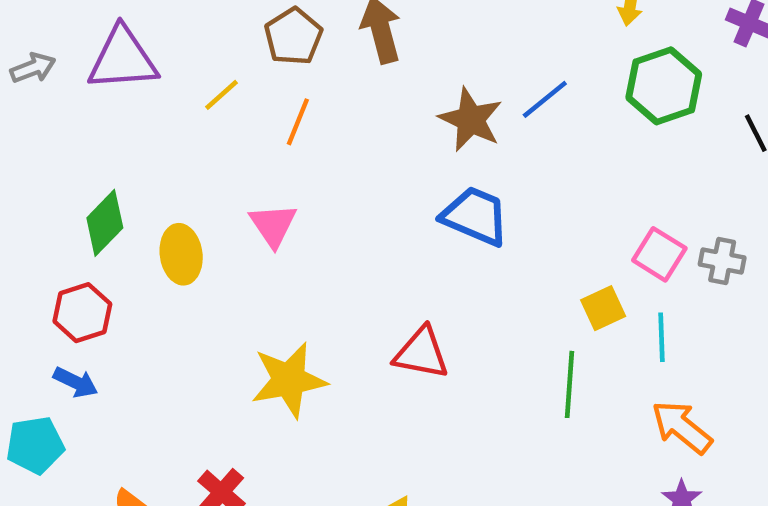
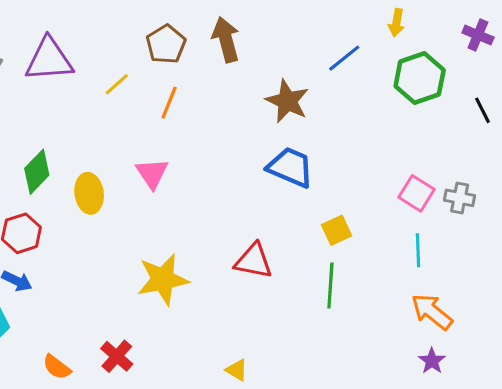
blue line: (545, 99) -> (344, 58), moved
yellow square: (603, 308) -> (337, 230), moved
green line: (569, 384) -> (330, 286), moved

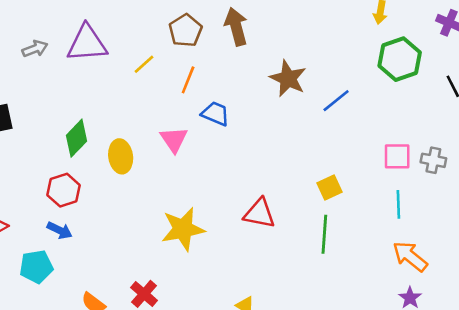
blue line: (344, 58) -> (336, 101), moved
blue trapezoid: (290, 167) -> (215, 114), moved, size x0.7
pink square: (416, 193) -> (397, 156), turned -32

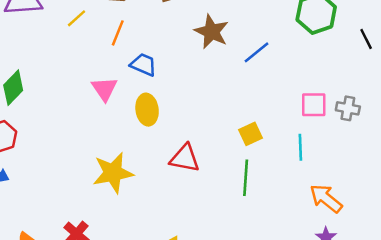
yellow ellipse: (121, 156) -> (147, 110), moved
cyan line: (398, 204) -> (300, 147), moved

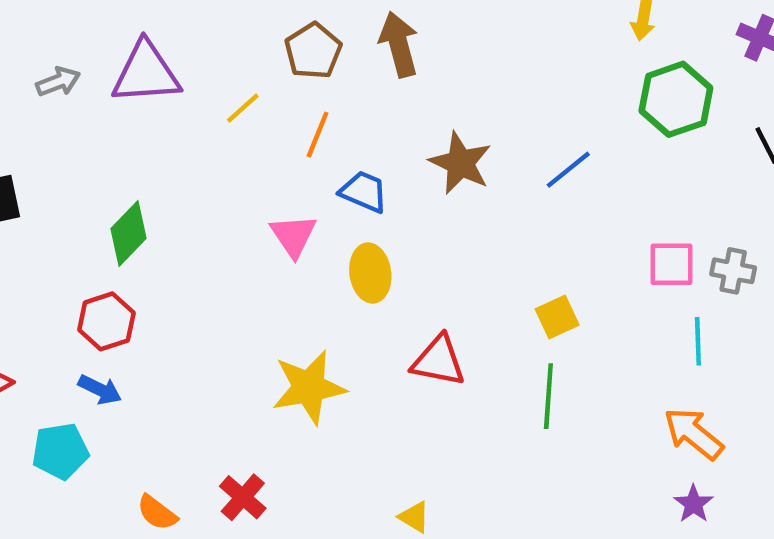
brown star: (212, 32) -> (460, 163), moved
cyan line: (300, 147) -> (698, 341), moved

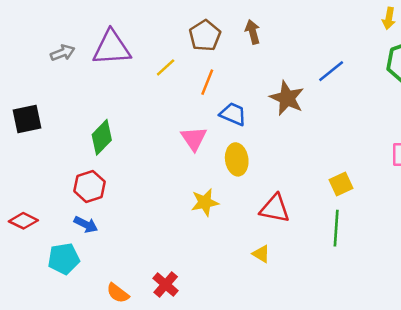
brown arrow: (399, 44) -> (253, 32), size x0.7
blue line: (568, 170) -> (331, 71), moved
yellow star: (309, 387) -> (205, 202), moved, size x0.7
yellow triangle: (414, 517) -> (261, 254), moved

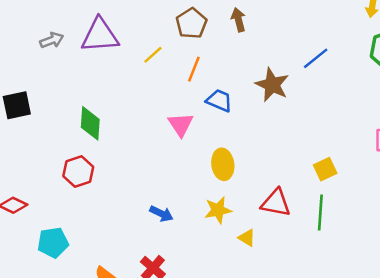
green diamond: (102, 137) -> (90, 123), turned -40
yellow ellipse: (237, 159) -> (223, 164), moved
yellow star: (205, 202) -> (218, 210), moved
red triangle: (275, 208) -> (276, 203), moved
blue arrow: (86, 224) -> (161, 214), moved

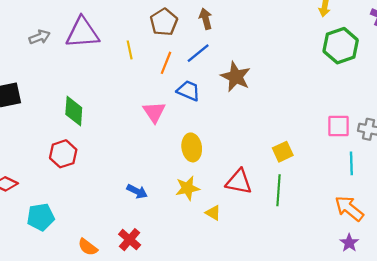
yellow line: (153, 55) -> (130, 50), turned -60
blue line: (316, 58) -> (198, 53), moved

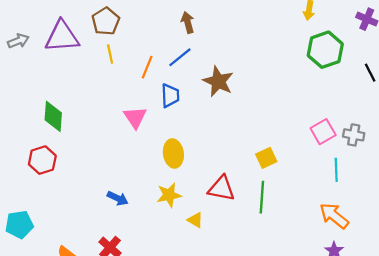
brown pentagon: (164, 22) -> (106, 21), moved
blue trapezoid: (188, 91) -> (170, 96), turned 65
pink square: (338, 126) -> (323, 132), turned -30

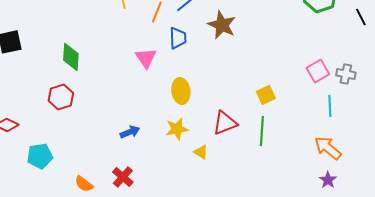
red triangle: (221, 188) -> (225, 123), turned -32
blue arrow: (118, 198) -> (130, 132), turned -48

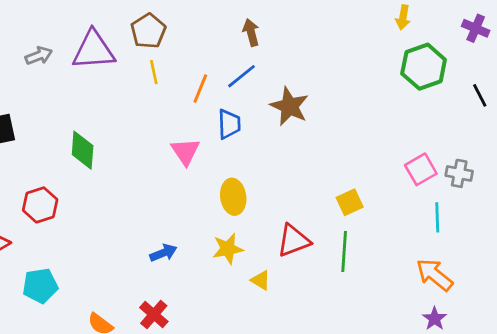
red hexagon: (61, 97) -> (40, 205), moved

